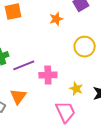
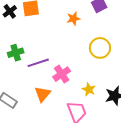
pink cross: (48, 75) -> (62, 74), turned -36
orange triangle: (18, 96) -> (43, 94), moved

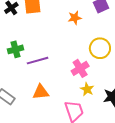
pink cross: (62, 74) -> (80, 68), moved
orange triangle: (43, 94) -> (41, 92), turned 42

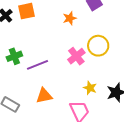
pink cross: (80, 68) -> (76, 56), moved

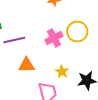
orange triangle: (44, 96) -> (27, 65), moved

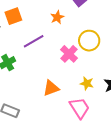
purple line: (14, 40) -> (34, 41), moved

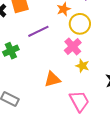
yellow circle: (89, 41) -> (80, 24), moved
yellow star: (87, 83) -> (82, 66), moved

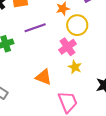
orange triangle: (52, 79) -> (43, 77), turned 30

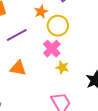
orange triangle: (43, 77) -> (18, 68), moved

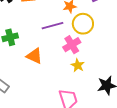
purple line: (17, 35) -> (53, 26), moved

